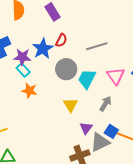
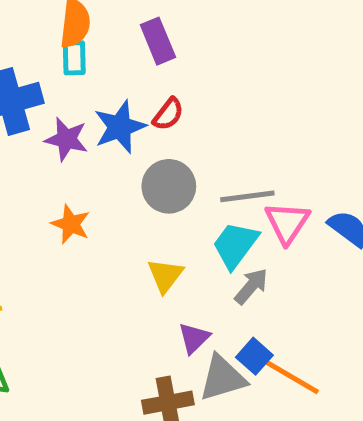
gray line: (97, 46) -> (247, 196), moved
cyan rectangle: (23, 70) -> (74, 58), moved, turned 32
cyan trapezoid: (87, 79) -> (235, 245), moved

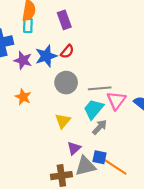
blue square: (254, 356) -> (100, 157), turned -32

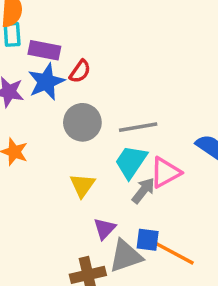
purple rectangle: (64, 20) -> (44, 50), moved, turned -54
pink triangle: (116, 100) -> (165, 172), moved, turned 30

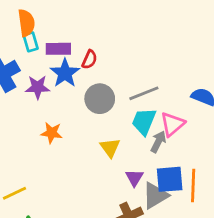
blue square: (148, 240) -> (170, 179), size x1.5
orange line: (175, 254) -> (193, 186), turned 76

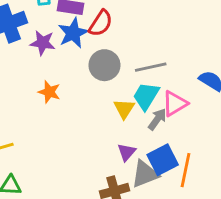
red semicircle: (90, 60) -> (101, 23), size x1.4
yellow triangle: (110, 148) -> (124, 109), moved
blue square: (170, 179) -> (163, 160), turned -32

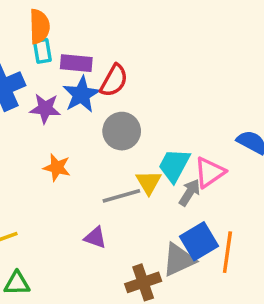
gray line: (151, 67) -> (121, 196), moved
purple triangle: (127, 152) -> (95, 237), moved, turned -48

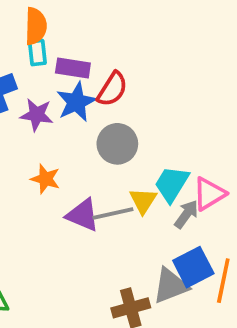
purple triangle: (95, 237) -> (83, 215), moved, size x1.4

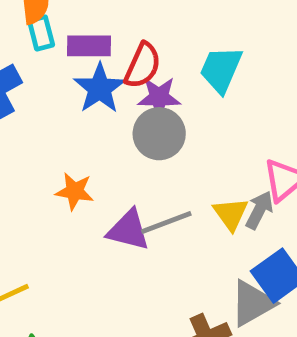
purple star: (37, 115) -> (159, 97), moved
cyan trapezoid: (172, 184) -> (221, 69), moved
yellow triangle: (143, 201) -> (231, 214), moved

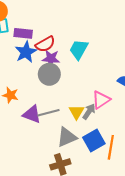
red semicircle: (143, 65) -> (45, 44), turned 30
gray triangle: (253, 303) -> (67, 137), moved

